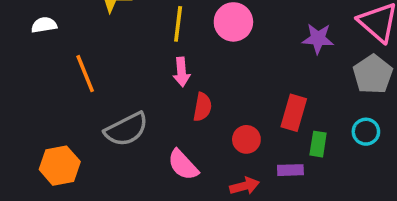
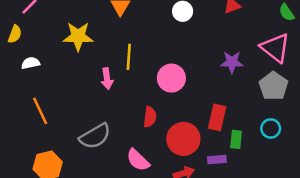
pink circle: (233, 22) -> (171, 78), moved
pink arrow: (182, 72) -> (107, 79), moved
orange line: (85, 74) -> (40, 111), moved
red circle: (246, 139) -> (183, 139), size x1.6

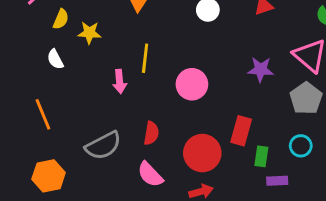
yellow semicircle: (15, 34) -> (61, 19), moved
yellow star: (78, 36) -> (89, 33), size x0.7
white semicircle: (31, 63) -> (55, 59), moved, turned -108
red semicircle: (150, 117) -> (151, 133), moved
purple rectangle: (217, 160) -> (277, 181), moved

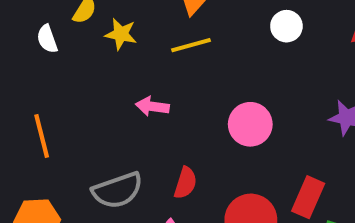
yellow line: (145, 58) -> (191, 45), moved, turned 60
white semicircle: (55, 59) -> (47, 39), moved
pink arrow: (120, 81) -> (152, 106), turned 95

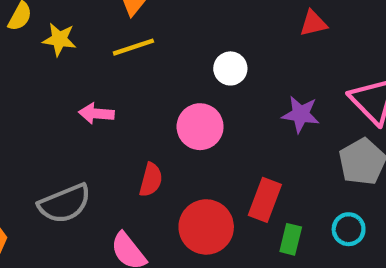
white circle: (286, 26) -> (230, 68), moved
red semicircle: (185, 183) -> (151, 180), moved

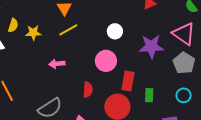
purple star: (301, 114) -> (151, 46), size x1.4
red rectangle: (265, 200) -> (128, 81), moved
green rectangle: (291, 239) -> (149, 95), moved

